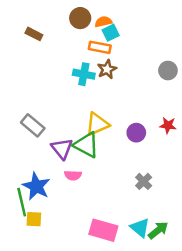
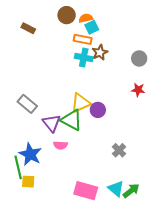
brown star: (107, 69) -> (100, 52), moved
cyan cross: (84, 74) -> (84, 57), moved
red star: (168, 125) -> (138, 90), moved
purple circle: (136, 133) -> (98, 110), moved

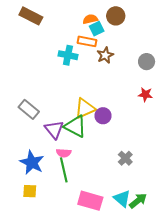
brown circle: (67, 15) -> (116, 16), moved
brown rectangle: (28, 28) -> (31, 16), moved, size x1.5
cyan cross: (84, 57) -> (68, 55), moved
green line: (18, 167) -> (64, 170), moved

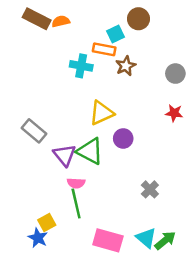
orange semicircle: (90, 19) -> (61, 21), moved
yellow triangle: (85, 108) -> (102, 113), moved
blue star: (32, 162) -> (38, 238), moved, size x0.7
yellow square: (30, 191) -> (47, 223), moved, turned -32

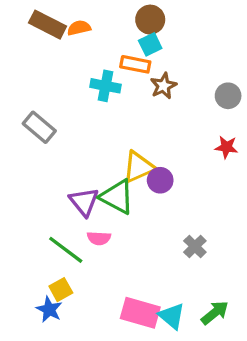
brown circle: (138, 19) -> (150, 20), moved
yellow triangle: (102, 113) -> (139, 167), moved
gray rectangle: (34, 131) -> (39, 127), moved
green line: (76, 203) -> (66, 250), moved, turned -40
cyan triangle: (146, 238) -> (172, 316), moved

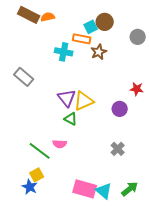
brown circle: (150, 20) -> (105, 22), moved
gray circle: (228, 96) -> (138, 37), moved
purple circle: (160, 180) -> (120, 109), moved
green triangle: (117, 197) -> (71, 119), size x0.6
purple triangle: (84, 202) -> (67, 98), moved

